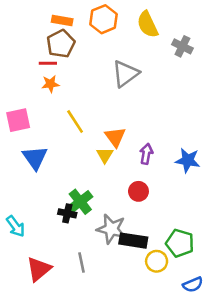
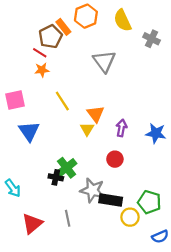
orange rectangle: (62, 21) -> (63, 27), moved, turned 42
red line: (48, 63) -> (40, 53), turned 32
gray triangle: (126, 74) -> (104, 61), turned -30

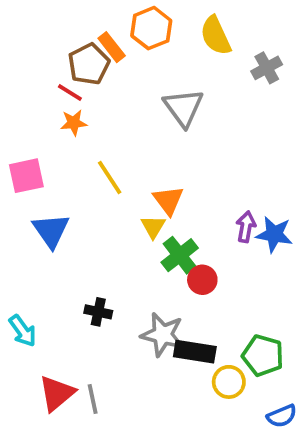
gray cross: (152, 39) -> (267, 68), turned 35
purple arrow: (121, 128) -> (246, 227), moved
green cross: (67, 168) -> (180, 255), moved
gray line: (68, 218) -> (93, 399), moved

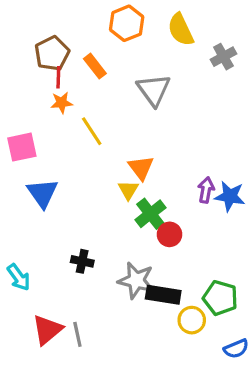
orange rectangle: (112, 47) -> (95, 66), moved
brown pentagon: (89, 64) -> (52, 53), moved
red line: (70, 92) -> (58, 77), turned 60
yellow line: (110, 178) -> (92, 131), moved

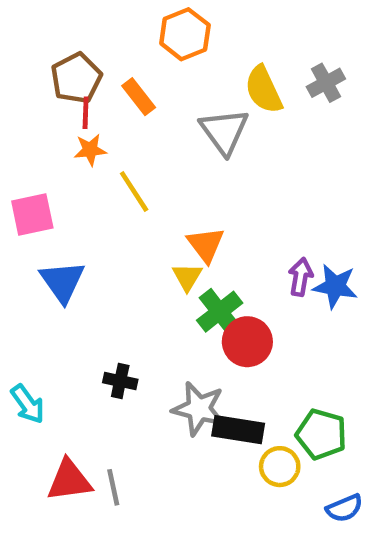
yellow semicircle: (181, 30) -> (264, 90), moved
red circle: (169, 234) -> (247, 342), size x1.4
red triangle: (47, 330) -> (69, 480), turned 32

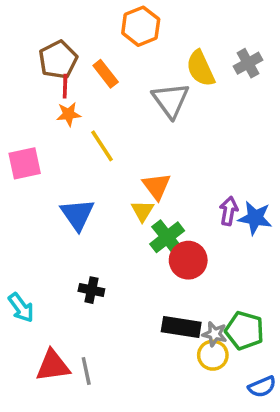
blue triangle: (62, 282) -> (77, 214), moved
gray star: (199, 409) -> (215, 334), moved, size x0.6

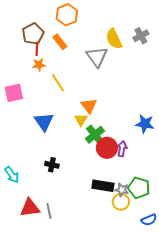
orange hexagon: (141, 26) -> (67, 15), moved
purple arrow: (229, 211) -> (122, 149), moved

